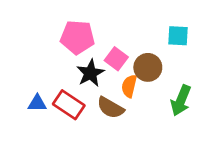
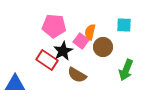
orange semicircle: (129, 86) -> (90, 32), moved
blue triangle: (37, 103) -> (15, 84), moved, size x1.5
red rectangle: (69, 105) -> (47, 60), moved

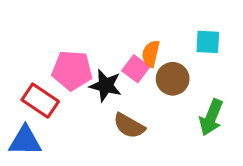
pink pentagon: (54, 26) -> (72, 70), moved
black star: (63, 51) -> (106, 85), turned -30
red rectangle: (47, 60) -> (40, 101), moved

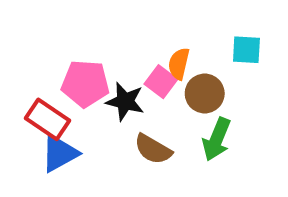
green arrow: (211, 117) -> (217, 139), moved
blue triangle: (25, 141) -> (59, 153), moved, turned -30

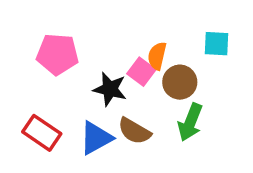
pink pentagon: (85, 84) -> (57, 54), moved
red rectangle: (48, 119) -> (42, 133), moved
blue triangle: (59, 153) -> (96, 138), moved

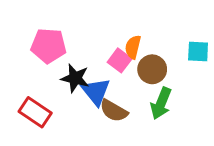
cyan square: (216, 44) -> (198, 52), moved
black star: (110, 89) -> (75, 78), moved
blue triangle: (96, 138) -> (96, 91), moved, turned -40

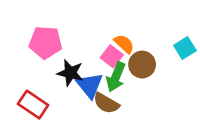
orange semicircle: (133, 47) -> (124, 44), turned 120
cyan square: (198, 52) -> (185, 48), turned -35
green arrow: (161, 103) -> (116, 77), moved

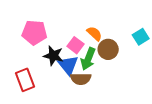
pink square: (112, 56) -> (75, 45), moved
brown semicircle: (106, 103) -> (81, 79), turned -30
red rectangle: (33, 105) -> (25, 80), turned 35

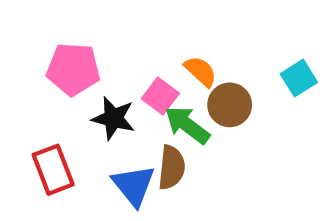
green arrow: (88, 59) -> (187, 125), turned 105
blue triangle: (68, 65) -> (134, 185), moved
brown semicircle: (81, 79) -> (172, 167), turned -84

